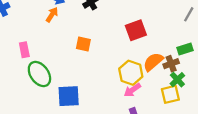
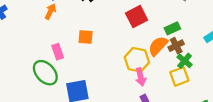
green rectangle: (185, 49) -> (172, 28), moved
pink rectangle: (24, 50) -> (58, 52), moved
pink arrow: (132, 90) -> (141, 77), turned -60

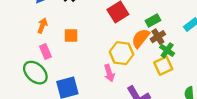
orange arrow: (50, 11) -> (42, 26), moved
pink arrow: (141, 77) -> (109, 73), moved

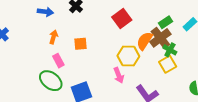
green rectangle: (153, 20) -> (166, 22), moved
brown cross: (158, 37) -> (160, 38), size x1.5

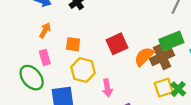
red square: (122, 19) -> (117, 44), moved
green rectangle: (166, 22) -> (171, 41), size x1.5
green cross: (170, 50) -> (178, 89), moved
yellow hexagon: (128, 56) -> (83, 70), moved

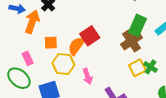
orange arrow: (45, 30) -> (32, 22), moved, size x1.6
green rectangle: (171, 41) -> (137, 25), turned -35
orange semicircle: (144, 56) -> (76, 46), moved

